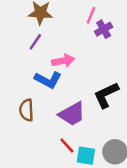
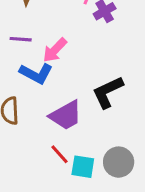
purple line: (35, 42) -> (21, 39), moved, turned 60
pink arrow: (63, 61) -> (55, 50), turned 145

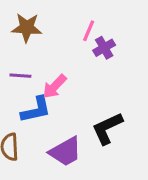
blue L-shape: (36, 73) -> (36, 110), turned -40

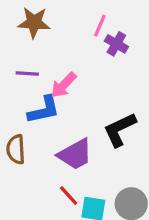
purple cross: (104, 48) -> (116, 44), turned -30

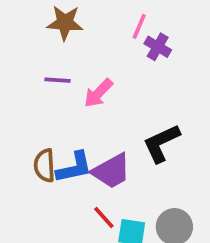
blue L-shape: (44, 110) -> (74, 167), moved

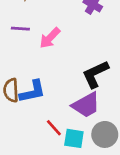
purple trapezoid: (111, 171) -> (86, 105), moved

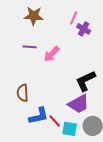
blue L-shape: (32, 92) -> (39, 116), moved

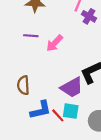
purple trapezoid: (79, 104) -> (72, 87), moved
cyan square: (70, 129) -> (71, 111), moved

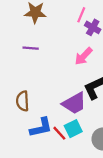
pink arrow: (55, 43) -> (84, 56), moved
cyan square: (71, 111) -> (73, 129), turned -35

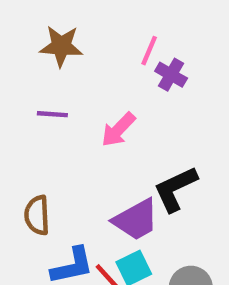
pink arrow: (84, 56) -> (118, 130), moved

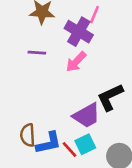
purple cross: (171, 75) -> (79, 32), moved, size x1.5
brown semicircle: (37, 215) -> (28, 135), moved

